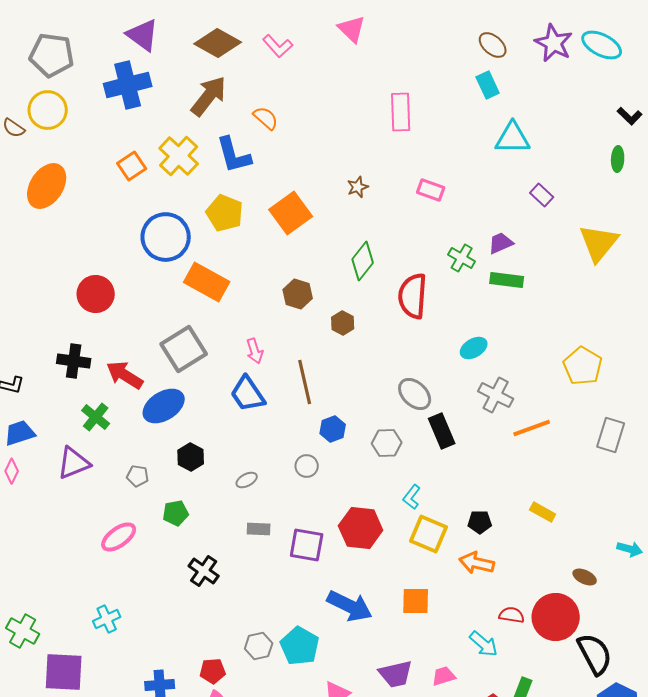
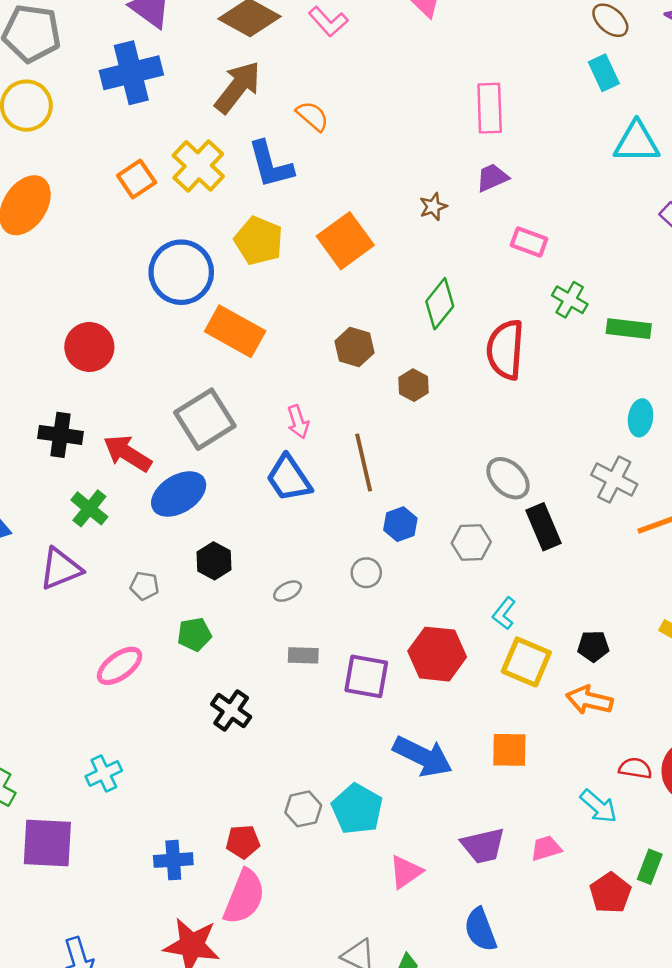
pink rectangle: (431, 190) -> (529, 242), moved
purple trapezoid: (501, 243) -> (492, 178), moved
cyan ellipse: (474, 348) -> (641, 418), moved, turned -52

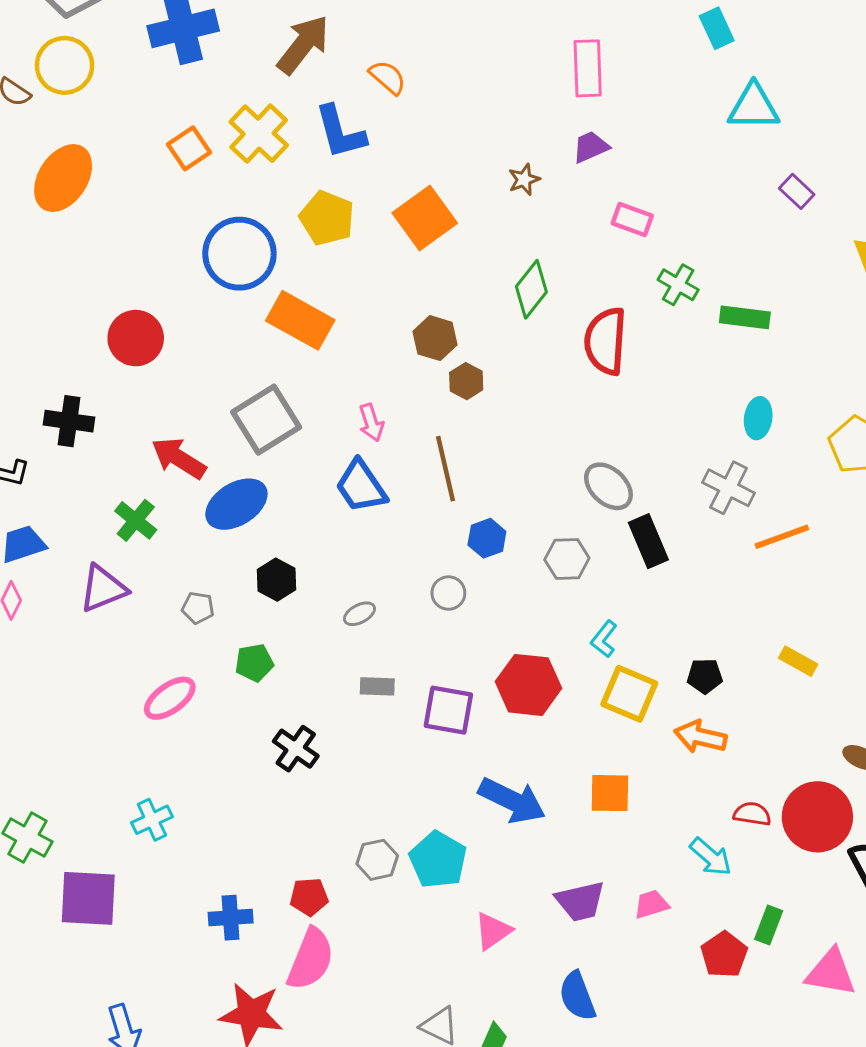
brown hexagon: (414, 385) -> (466, 381), moved
black cross: (60, 435) -> (69, 421), moved

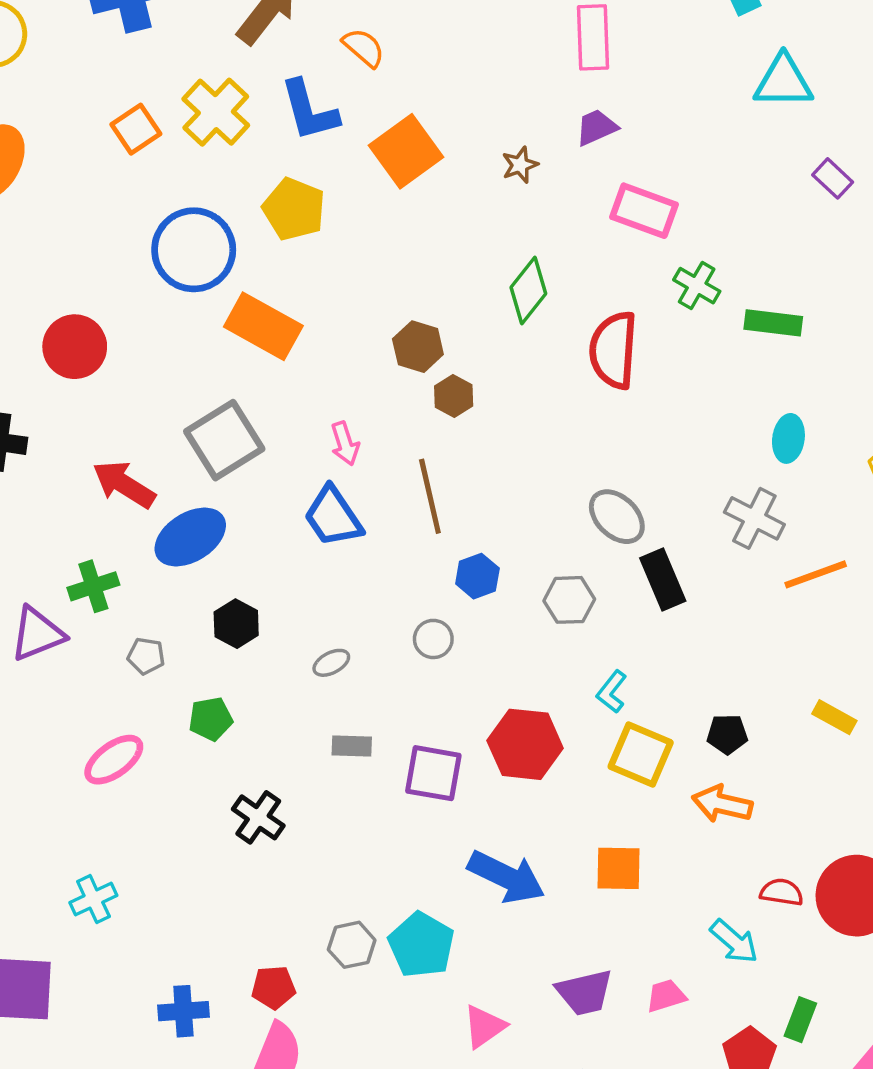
orange square: (425, 218) -> (406, 151), moved
pink rectangle: (632, 220) -> (644, 211), size x1.4
green cross: (136, 520) -> (93, 586), moved, turned 33

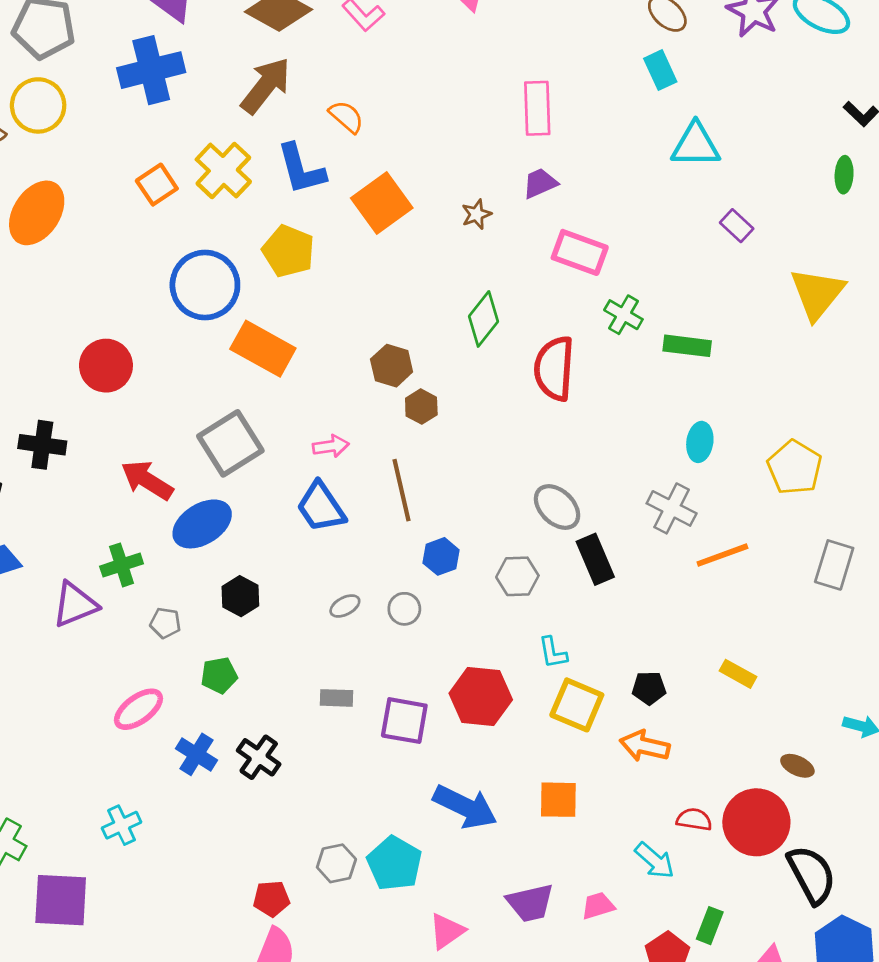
pink arrow: (345, 444) -> (331, 446), turned -80
gray ellipse: (331, 663) -> (345, 606), moved
cyan L-shape: (612, 692) -> (553, 653), turned -48
blue cross: (183, 1011) -> (196, 754), moved, turned 36

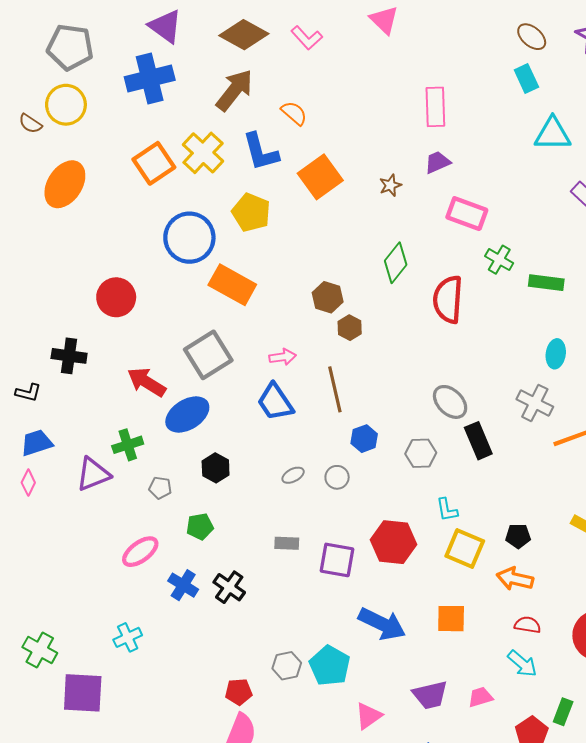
orange square: (157, 185) -> (154, 163), size x1.4
red semicircle: (694, 819) -> (527, 625), moved

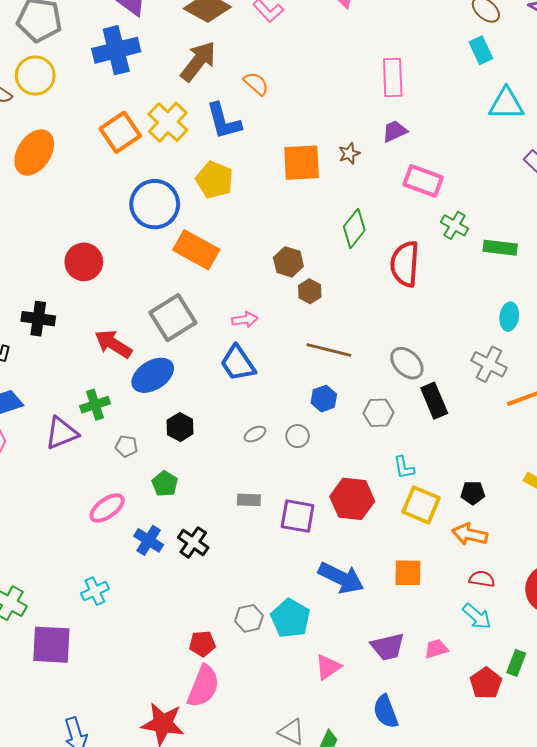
orange square: (320, 177) -> (302, 163), moved, turned 33
brown line: (335, 389) -> (329, 350), moved, turned -63
green pentagon: (200, 526) -> (165, 484), turned -30

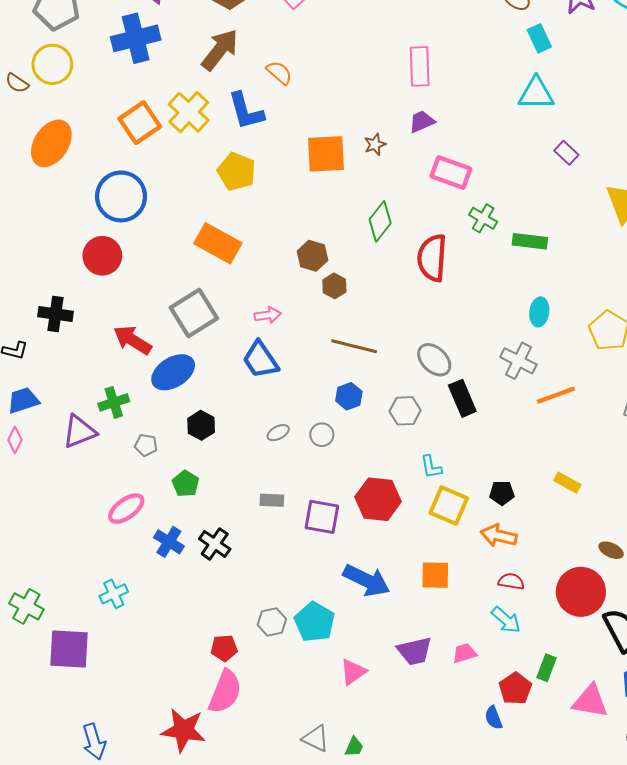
cyan rectangle: (481, 50) -> (539, 38), moved
blue circle: (155, 204) -> (121, 196), moved
blue semicircle: (386, 712) -> (494, 718), moved, size x0.7

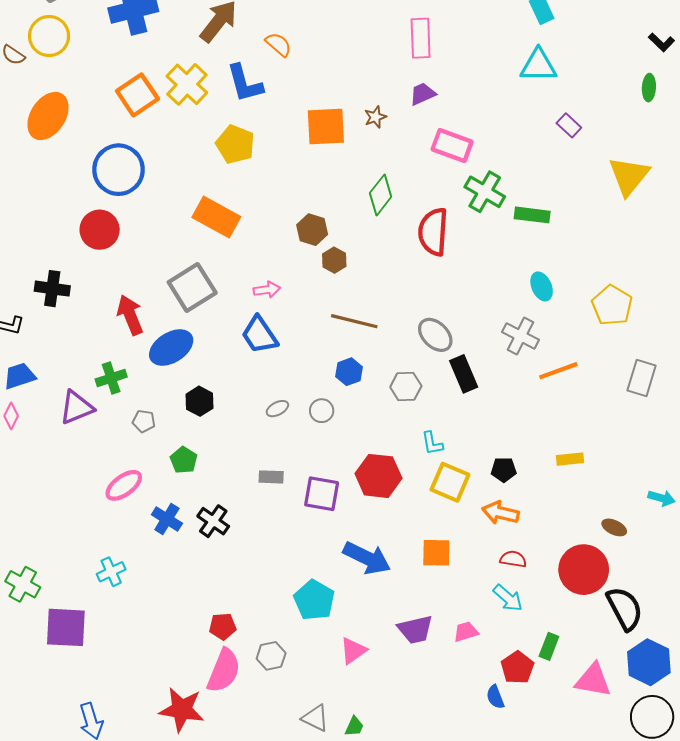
green cross: (483, 218) -> (485, 192), size x1.4
cyan ellipse: (539, 312) -> (542, 286), turned -32
red arrow: (132, 340) -> (130, 315), turned 36
yellow rectangle: (567, 483) -> (570, 459), turned -35
gray hexagon: (272, 622) -> (271, 656), moved

